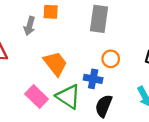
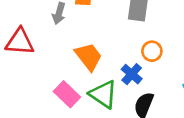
blue cross: (93, 79) -> (132, 74), turned 30

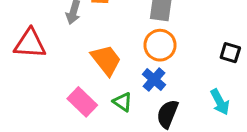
orange circle: (152, 51) -> (160, 45), moved, size x1.4
green triangle: (103, 94) -> (123, 102), size x0.6

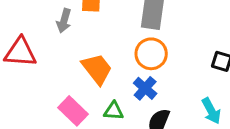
green triangle: (123, 102) -> (114, 111), turned -30

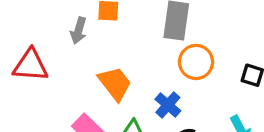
orange circle: (151, 54) -> (196, 62), moved

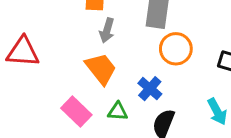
gray arrow: (79, 31) -> (107, 30), moved

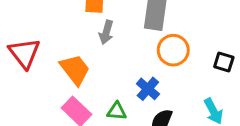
red triangle: (23, 52) -> (24, 53), turned 48
orange trapezoid: (101, 69) -> (75, 69), moved

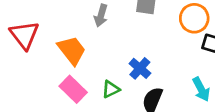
orange circle: (173, 50) -> (194, 18), moved
green triangle: (117, 111) -> (111, 89), turned -30

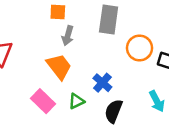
orange circle: (194, 18) -> (140, 48), moved
orange trapezoid: (72, 50) -> (59, 67), moved

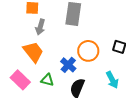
orange circle: (140, 48) -> (88, 51), moved
green triangle: (76, 101) -> (47, 80), turned 40

